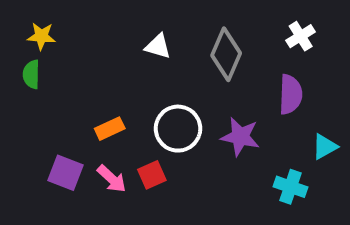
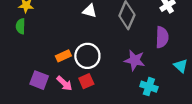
white circle: (178, 129) -> (87, 56), moved
cyan triangle: (325, 147) -> (181, 66), turned -48
cyan cross: (290, 187) -> (149, 87), moved

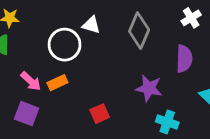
white circle: (87, 56) -> (65, 45), moved
red square: (86, 81) -> (100, 114), moved
pink arrow: (64, 83) -> (31, 81), moved

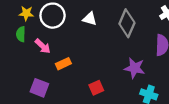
white circle: (65, 45) -> (53, 16), moved
pink arrow: (31, 81) -> (43, 46), moved

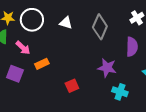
purple square: (39, 88) -> (15, 74), moved

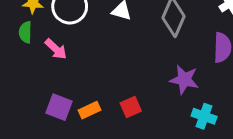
orange rectangle: (42, 64) -> (90, 110), moved
purple square: (15, 74) -> (59, 107), moved

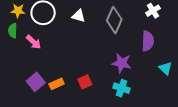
purple square: (59, 107) -> (36, 82), turned 30
cyan cross: (204, 116) -> (122, 88), moved

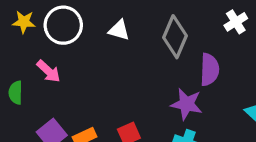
green semicircle: (13, 31) -> (16, 93), moved
purple semicircle: (148, 41) -> (209, 70), moved

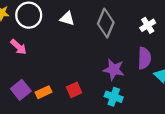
white cross: (236, 22) -> (148, 25), moved
purple semicircle: (209, 70) -> (144, 58), moved

